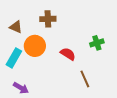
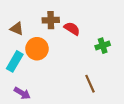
red semicircle: (68, 54) -> (72, 29), moved

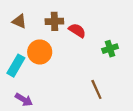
brown triangle: (17, 29) -> (19, 21), moved

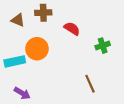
brown cross: (54, 21) -> (43, 13), moved
cyan rectangle: (16, 66) -> (15, 61), turned 48

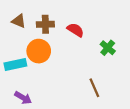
brown cross: (43, 13) -> (45, 24), moved
green cross: (103, 46) -> (108, 48), turned -32

